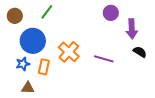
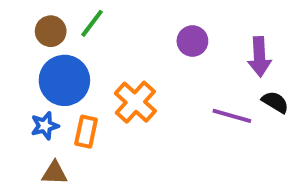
purple circle: (111, 13) -> (192, 41), moved
brown circle: (15, 16) -> (51, 31), moved
purple line: (104, 59) -> (232, 116), moved

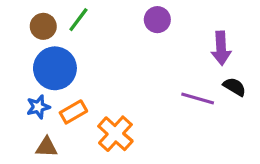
purple circle: (192, 41) -> (157, 20), moved
orange cross: (135, 102) -> (115, 134), moved
orange rectangle: (86, 132) -> (73, 112), turned 48

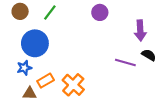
brown circle: (43, 26) -> (20, 11), moved
orange rectangle: (73, 112) -> (46, 81), moved

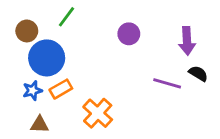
brown circle: (20, 11) -> (27, 31), moved
purple circle: (100, 12) -> (129, 34), moved
orange rectangle: (46, 81) -> (61, 89), moved

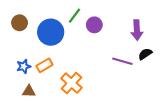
green line: (66, 17) -> (75, 16), moved
blue circle: (47, 58) -> (51, 32), moved
black semicircle: (198, 74) -> (145, 54), turned -64

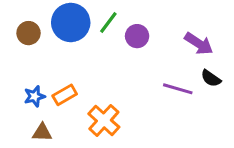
purple arrow: (137, 30) -> (199, 44), turned -54
blue circle: (51, 32) -> (71, 23), moved
black semicircle: (145, 54) -> (211, 78), turned -112

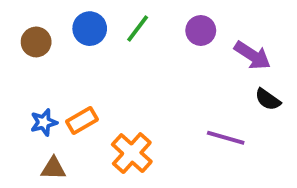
blue circle: (71, 23) -> (90, 29), size x0.7
purple circle: (137, 36) -> (201, 30), moved
purple line: (178, 89) -> (226, 138), moved

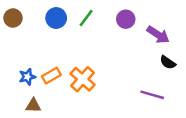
brown circle: (36, 42) -> (13, 18), moved
purple line: (226, 138) -> (152, 95), moved
orange cross: (132, 153) -> (83, 79), moved

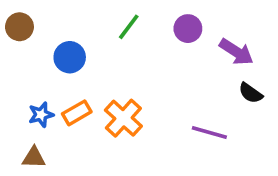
blue circle: (56, 18) -> (70, 57), moved
purple line: (152, 95) -> (209, 132), moved
brown triangle: (33, 106) -> (34, 158), moved

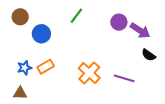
brown circle: (19, 27) -> (20, 17), moved
purple circle: (188, 29) -> (119, 22), moved
orange cross: (123, 118) -> (89, 73), moved

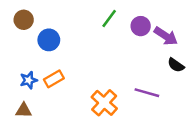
green line: (76, 16) -> (109, 19), moved
orange cross: (89, 73) -> (104, 103), moved

